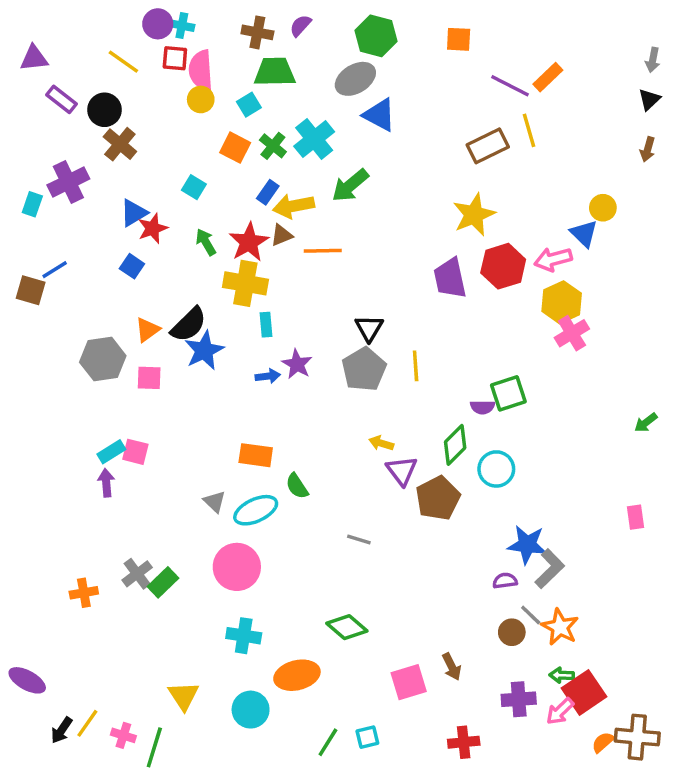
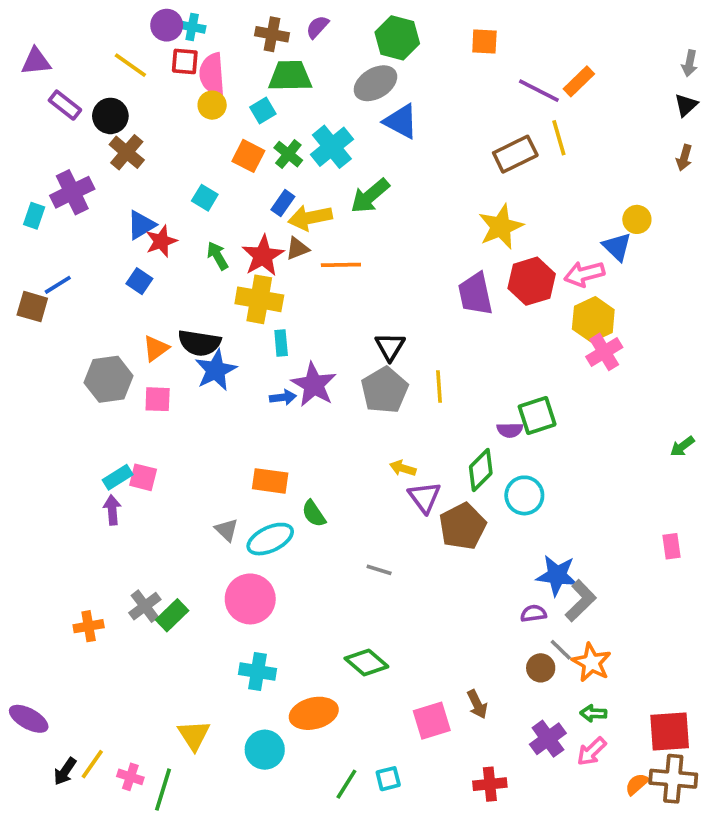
black semicircle: (189, 325) -> (199, 343), turned 54
purple star: (297, 364) -> (314, 385), size x1.4
red square: (584, 692) -> (670, 731), moved, turned 30
purple cross: (519, 699) -> (548, 739), turned -32

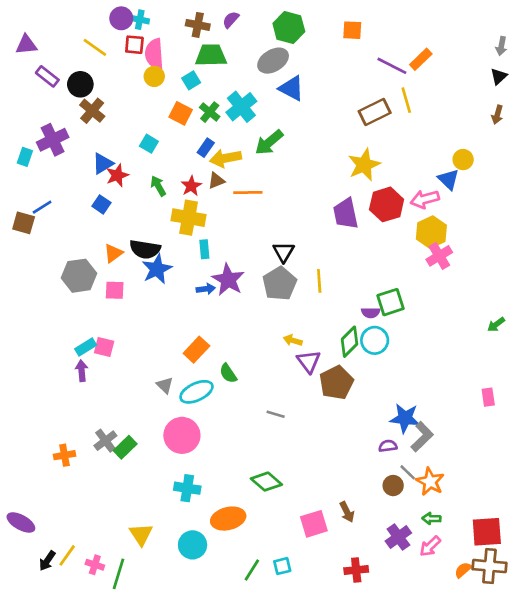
red star: (263, 256) -> (191, 186), size x0.7
orange rectangle: (270, 481) -> (196, 350), turned -55
cyan circle: (524, 495) -> (375, 340), moved

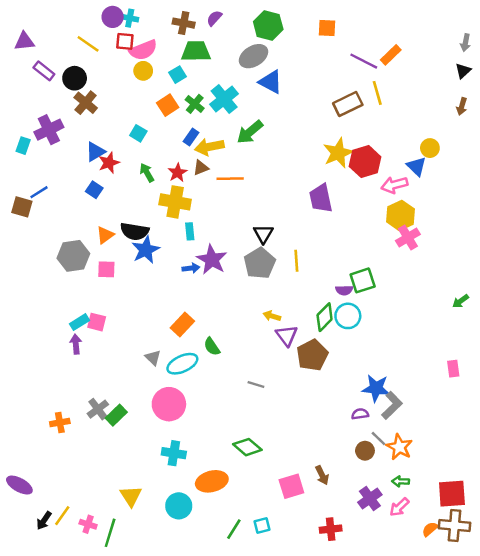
pink semicircle: (154, 54) -> (143, 50), turned -108
orange square: (181, 113) -> (168, 105), turned 30
red hexagon: (387, 204) -> (365, 162), moved

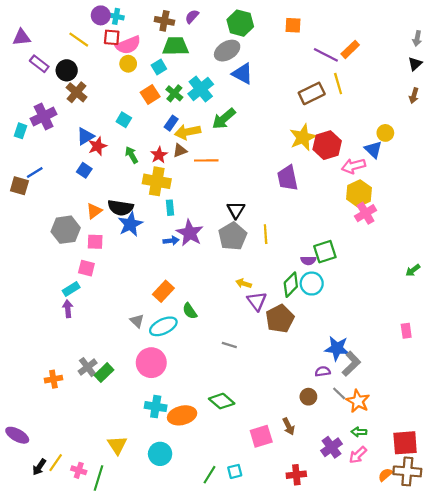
pink square: (97, 322) -> (86, 268), moved
brown circle: (365, 451) -> (308, 397), moved
orange ellipse: (212, 481) -> (182, 415), moved

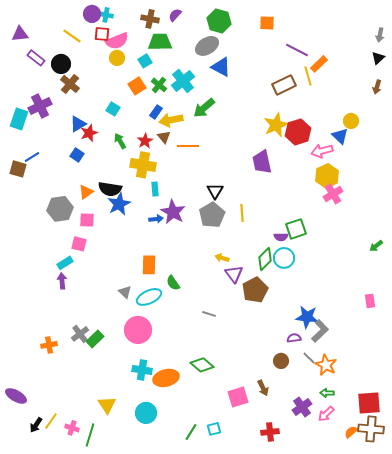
orange rectangle: (350, 49) -> (319, 64), moved
cyan rectangle: (20, 131) -> (19, 119), size x1.5
brown triangle: (180, 151) -> (164, 137), turned -48
orange rectangle: (163, 291) -> (149, 265), turned -42

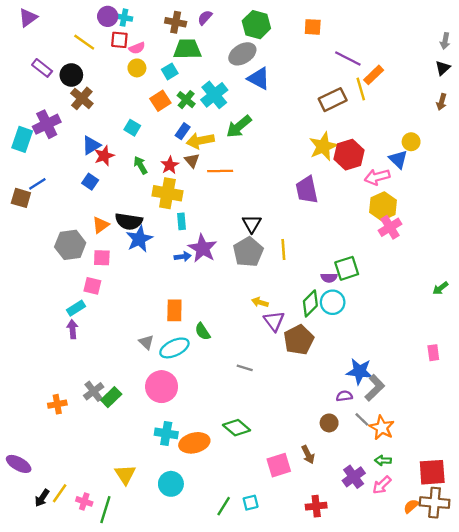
purple triangle: (20, 34) -> (28, 18), moved, turned -30
pink semicircle: (117, 41) -> (137, 48), size x0.6

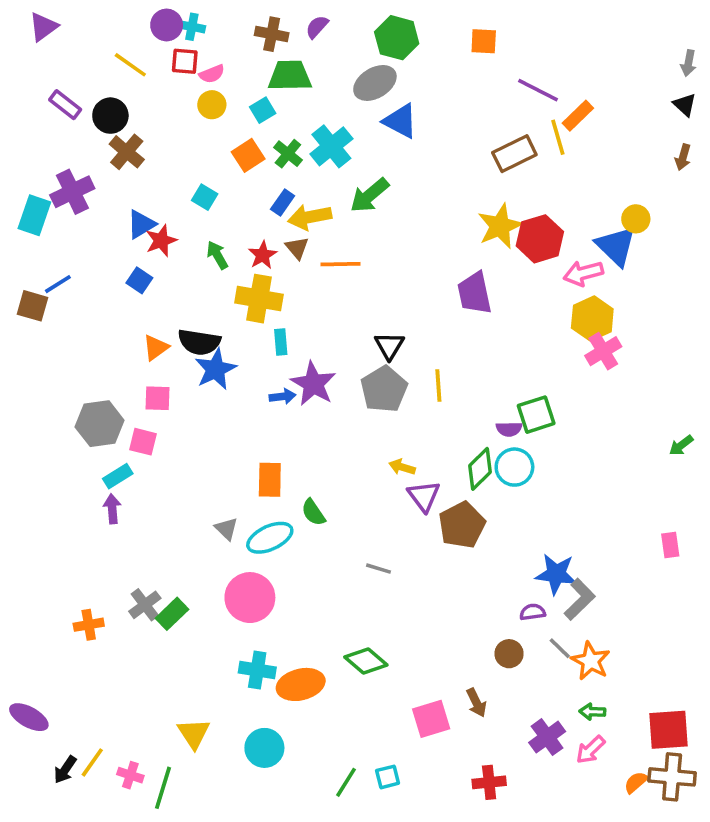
black triangle: (443, 68) -> (685, 105), turned -35
blue triangle: (398, 159) -> (616, 246), size x1.4
gray hexagon: (70, 245) -> (100, 424), moved

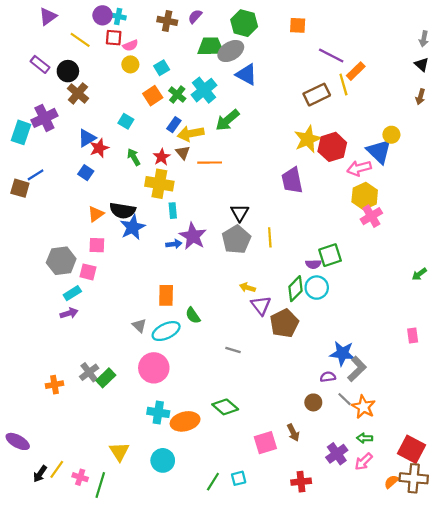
purple triangle: (43, 27) -> (48, 16), moved
green trapezoid: (290, 76) -> (211, 47), moved
purple arrow: (112, 509) -> (69, 313), turned 78
red square: (668, 730) -> (411, 449), turned 32

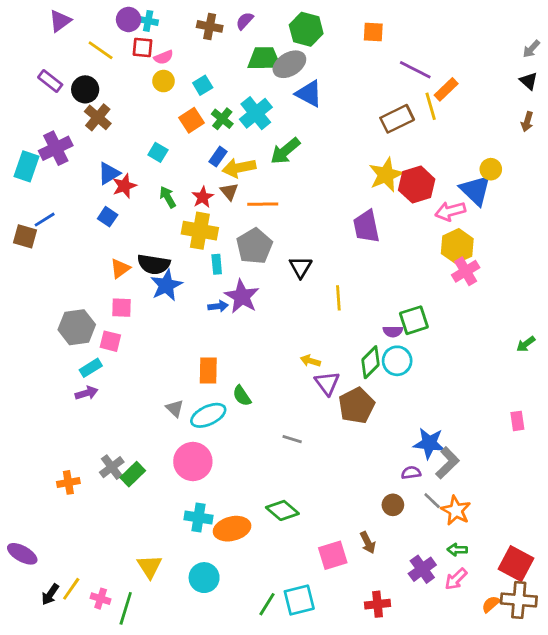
gray arrow: (424, 39) -> (531, 49), turned 32
gray pentagon: (236, 240) -> (254, 246), moved
cyan square: (239, 478) -> (299, 600), size x1.6

